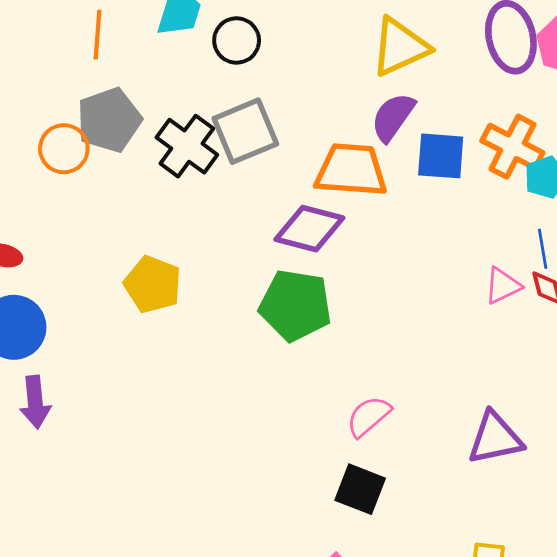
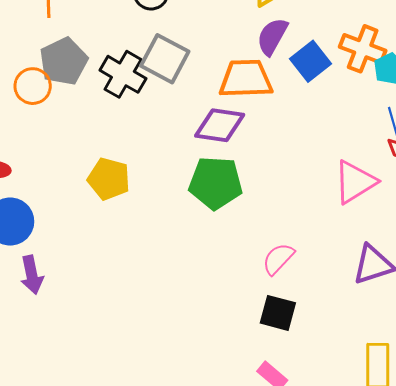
gray square: (245, 131) -> (165, 59), turned -33
blue square: (441, 156) -> (311, 61), turned -36
pink triangle: (503, 286) -> (355, 182), moved, size x1.6

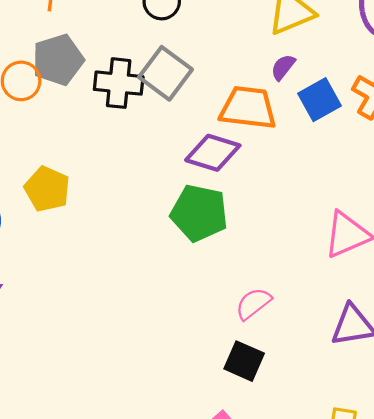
purple semicircle: (272, 36) -> (283, 67), size x0.7
black cross: (123, 74) -> (119, 83), turned -33
yellow pentagon: (109, 179) -> (47, 189), moved

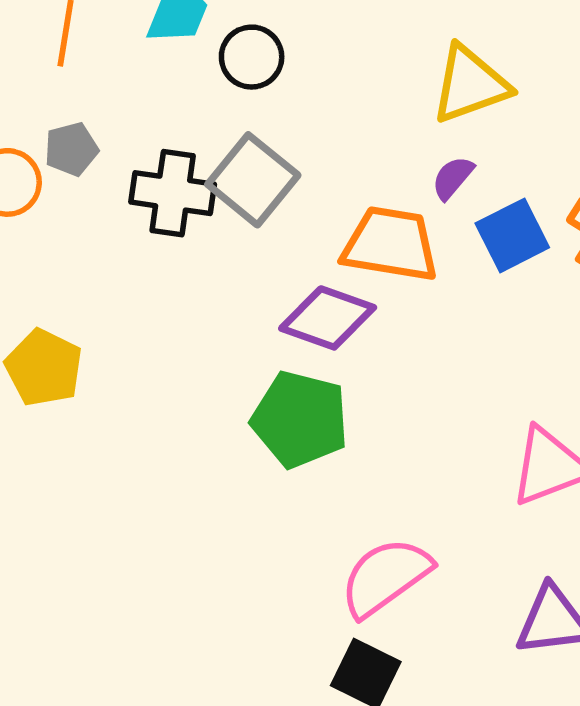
gray pentagon: (58, 60) -> (71, 149), size x0.6
pink semicircle: (253, 304) -> (385, 577), size x1.5

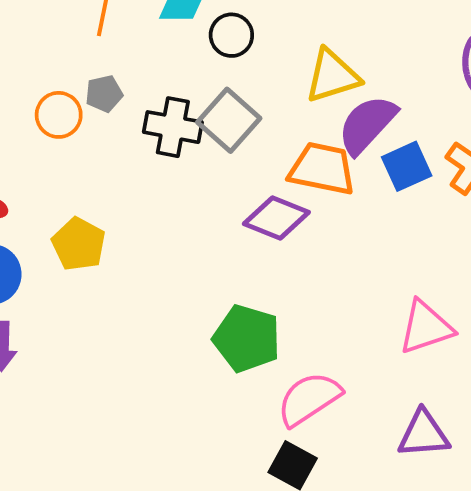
yellow triangle: (470, 84) -> (332, 76), moved
purple semicircle: (453, 178) -> (367, 125), size x2.0
green pentagon: (300, 419) -> (247, 338), moved

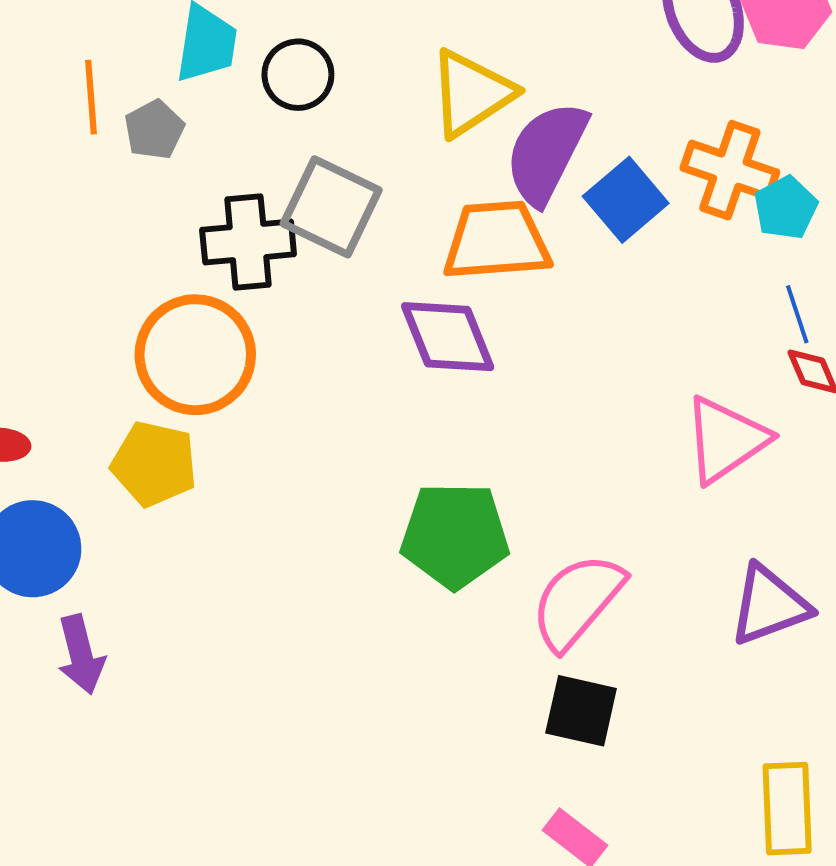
gray pentagon: (104, 94) -> (154, 130), moved
orange circle: (59, 115) -> (195, 355), moved, size x1.6
purple diamond: (276, 218) -> (448, 337), turned 62

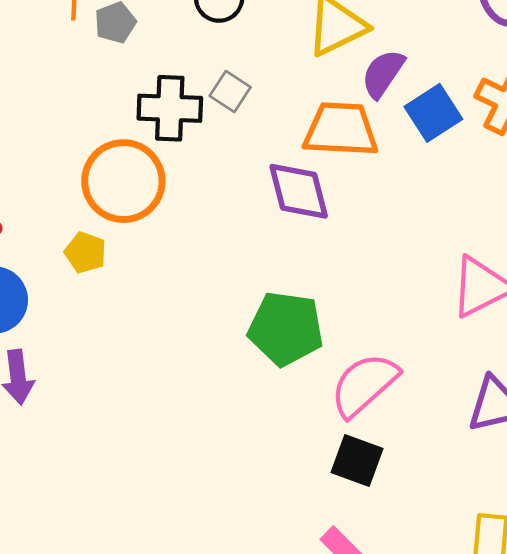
purple semicircle: (546, 153) -> (383, 74), size x0.7
gray square: (331, 207) -> (230, 92), size x0.6
yellow pentagon: (154, 464) -> (85, 252), size x0.7

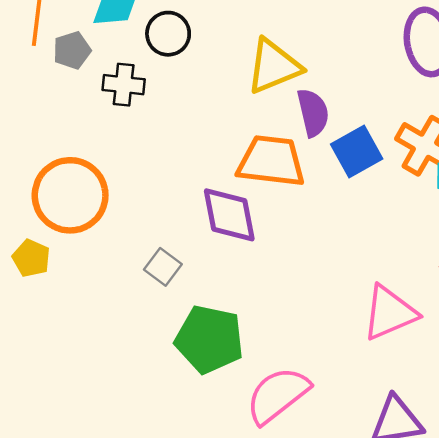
purple semicircle: (383, 74) -> (313, 113), turned 129
gray square: (230, 92) -> (163, 267), moved
black cross: (170, 108) -> (124, 85), moved, size x0.7

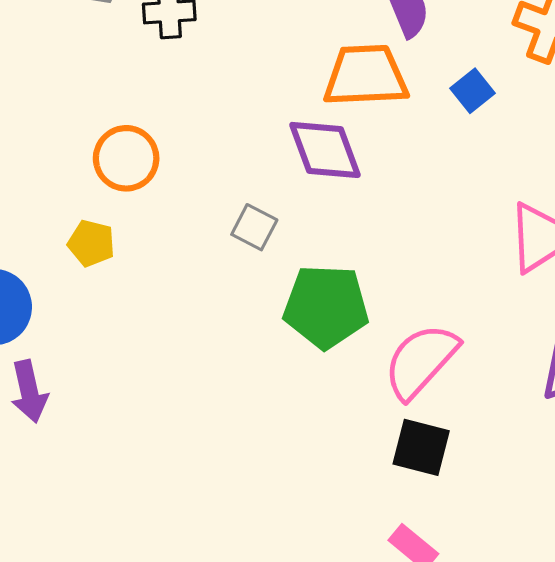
blue square: (357, 151) -> (473, 91), moved, size x0.7
orange circle: (70, 195) -> (126, 158), size x0.7

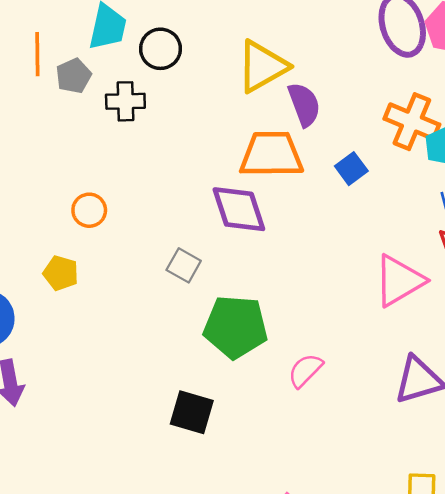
orange circle: (126, 158) -> (89, 210), size x0.7
pink semicircle: (421, 361) -> (305, 370), size x0.6
black square: (421, 447) -> (192, 412), moved

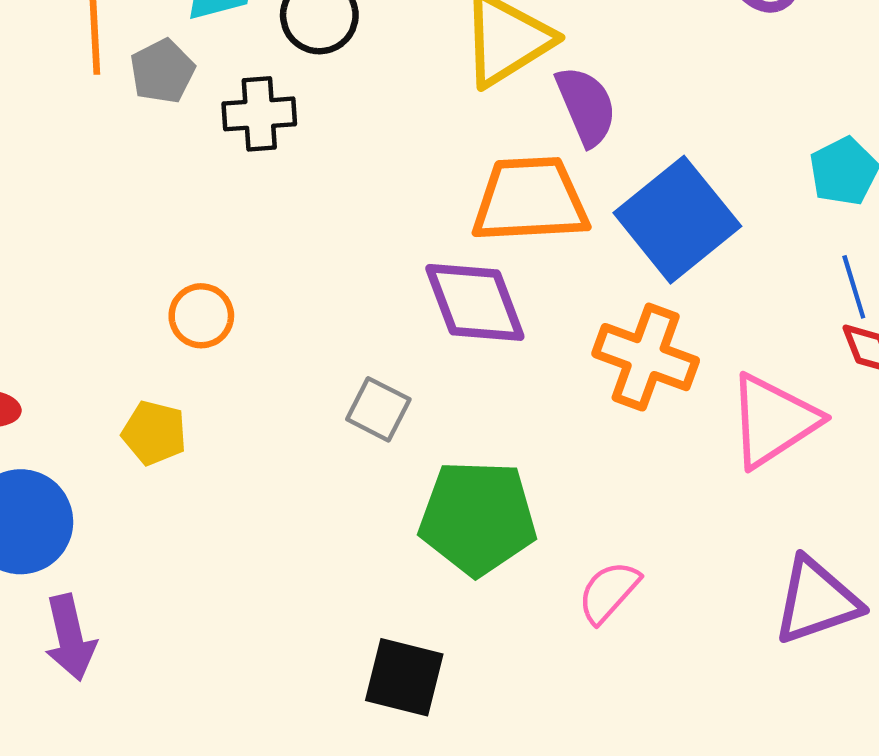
orange cross: (412, 122) -> (646, 357), moved
blue square: (351, 169) -> (677, 220), size x2.0

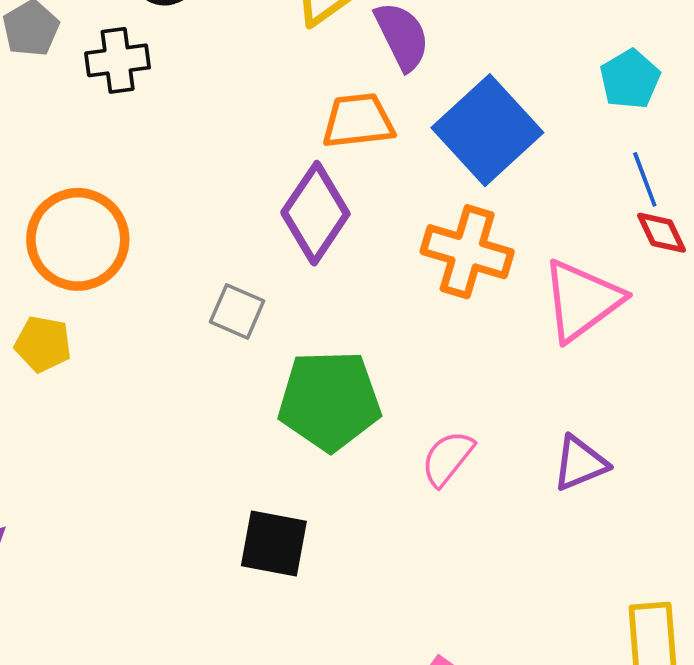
orange trapezoid: (530, 200) -> (358, 121), size x0.7
purple diamond: (475, 302) -> (315, 213), turned 58
orange circle: (201, 316) -> (78, 239), size x1.8
purple triangle: (816, 601) -> (580, 463), moved, size x0.7

